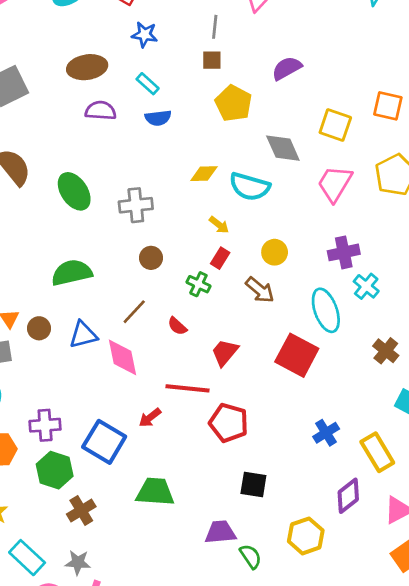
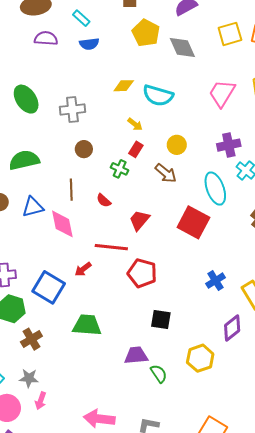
yellow square: (335, 125) -> (230, 34), moved, turned -35
gray diamond: (283, 148) -> (182, 48), moved
brown line: (134, 312) -> (71, 190), turned -45

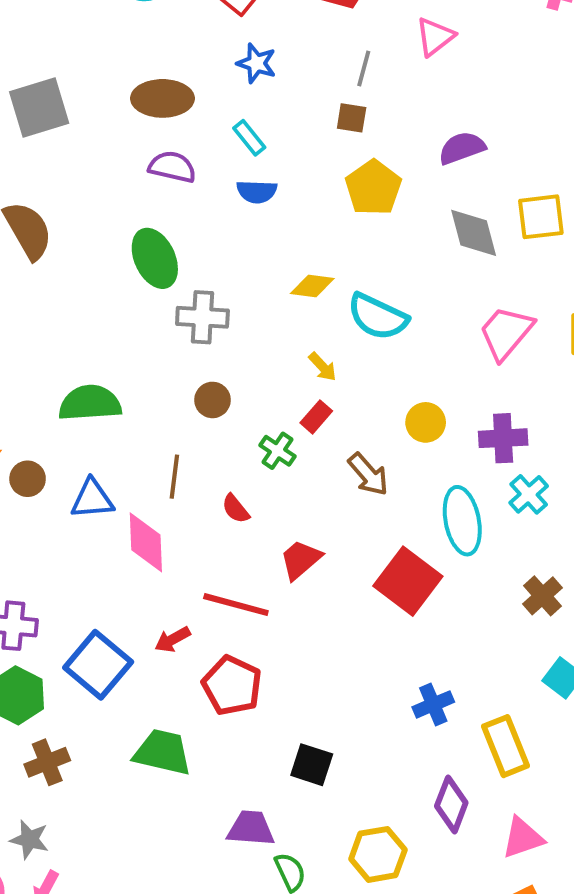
gray diamond: (182, 48) -> (474, 233), moved
green ellipse: (26, 99) -> (155, 258), moved
yellow circle: (177, 145) -> (426, 422), moved
red pentagon: (142, 273) -> (232, 685), moved
purple diamond: (232, 328) -> (451, 804), turned -40

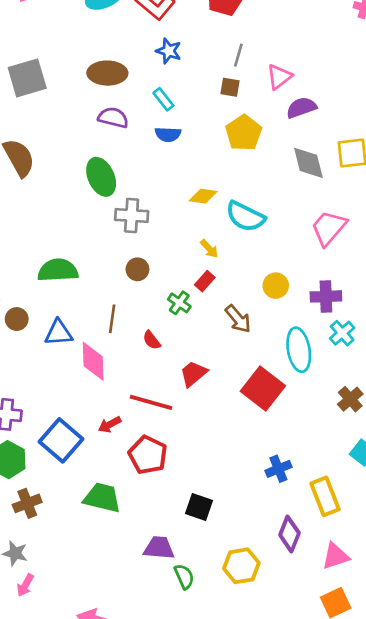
pink triangle: (435, 37) -> (279, 77), moved

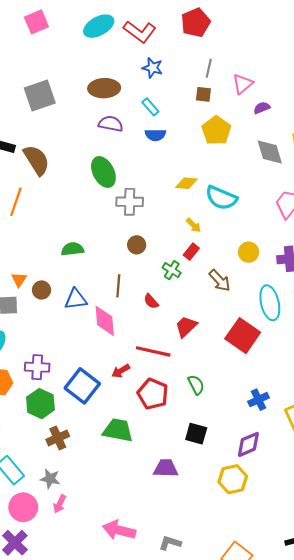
purple semicircle: (301, 108) -> (262, 108), size x0.7
green semicircle: (58, 270) -> (73, 249), size x0.7
purple diamond: (289, 534) -> (248, 444), moved, turned 48
green semicircle: (184, 577) -> (196, 385), moved

